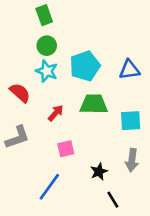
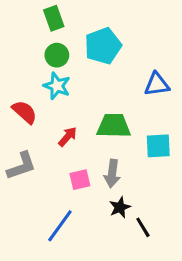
cyan pentagon: (85, 66) -> (103, 46), moved
gray arrow: (132, 160) -> (112, 174), moved
black line: (113, 200) -> (143, 227), moved

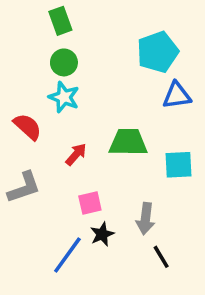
cyan pentagon: (103, 46) -> (158, 52), moved
gray arrow: (112, 174) -> (145, 219), moved
black star: (120, 207) -> (102, 234), moved

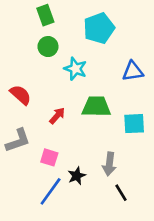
cyan pentagon: (158, 52) -> (99, 28), moved
cyan star: (64, 97) -> (75, 69), moved
pink square: (90, 203) -> (49, 157), moved, turned 30

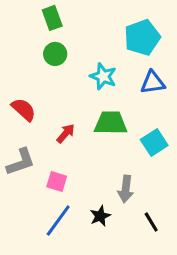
cyan pentagon: (99, 28) -> (142, 37), moved
cyan star: (75, 69) -> (103, 76), moved
cyan square: (134, 124) -> (154, 142), turned -30
black star: (77, 176) -> (100, 216), moved
black line: (121, 193) -> (151, 222), moved

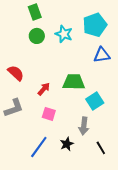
cyan star: (103, 76) -> (64, 34), moved
cyan square: (154, 142) -> (95, 101), moved
pink square: (57, 181) -> (49, 114), moved

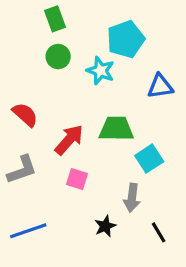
cyan pentagon: (95, 25) -> (126, 39), moved
cyan star: (64, 34) -> (100, 71), moved
red arrow: (44, 89) -> (69, 140), size x1.5
blue line: (39, 147) -> (28, 231), moved, turned 35

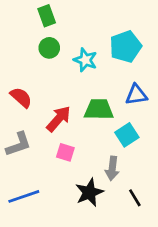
cyan pentagon: (126, 39) -> (126, 47), moved
blue triangle: (160, 86) -> (136, 95), moved
black star: (105, 226) -> (89, 192), size x1.5

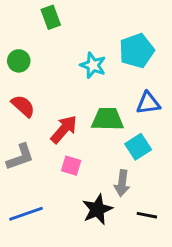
green circle: (49, 48) -> (19, 61), moved
black line: (135, 198) -> (147, 215), turned -48

